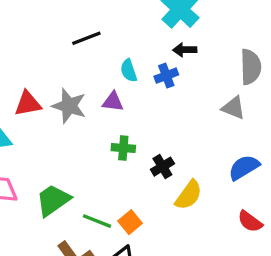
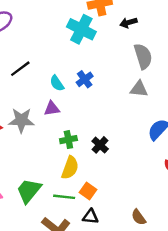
black arrow: (185, 50) -> (128, 23), moved
yellow semicircle: (189, 195) -> (70, 168), moved

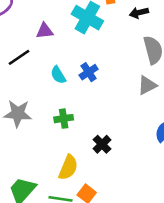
gray triangle: (139, 89) -> (147, 85), turned -36
purple triangle: (52, 109) -> (45, 31), moved
green cross: (68, 140) -> (64, 119), moved

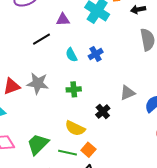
gray triangle: (147, 85) -> (127, 93), moved
yellow semicircle: (68, 167) -> (75, 128), turned 90

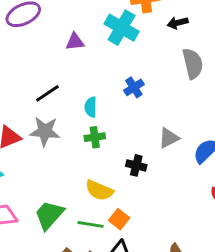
black line: (41, 39) -> (47, 93), moved
blue cross: (96, 54) -> (134, 87), moved
cyan semicircle: (71, 55) -> (91, 107), moved, turned 32
black cross: (103, 111) -> (136, 165), turned -32

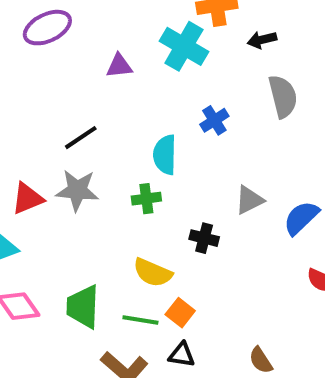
blue cross: (134, 87) -> (214, 120), moved
cyan semicircle: (91, 107) -> (165, 155), moved, size x1.4
green trapezoid: (49, 215) -> (83, 307), turned -40

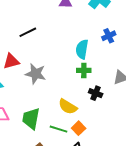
black line: (81, 138) -> (28, 32), moved
gray star: (77, 190) -> (36, 74), moved
green cross: (146, 199) -> (84, 70), moved

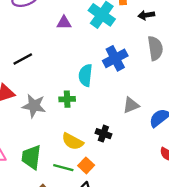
blue cross: (109, 36) -> (115, 58), size x1.5
green cross: (84, 70) -> (67, 99), moved
black cross: (96, 93) -> (103, 134), moved

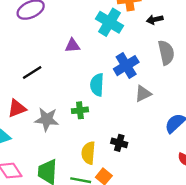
purple triangle: (64, 23) -> (72, 46), moved
gray triangle: (131, 105) -> (143, 94), moved
yellow semicircle: (73, 141) -> (88, 153), turned 70

